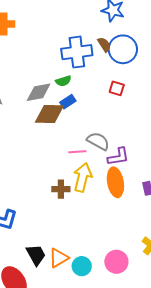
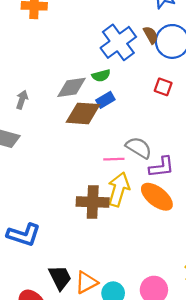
blue cross: (77, 52) -> (118, 42), turned -32
orange ellipse: (115, 182) -> (157, 197), turned -44
brown cross: (61, 189) -> (93, 202), size x1.5

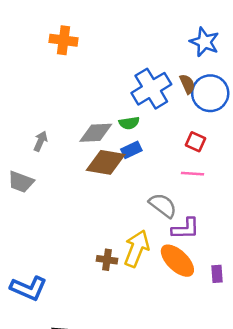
pink line: (114, 159) -> (193, 174), moved
brown cross: (93, 202) -> (107, 260), size x0.6

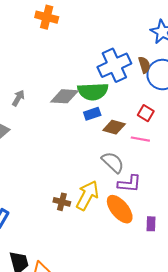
green semicircle: (129, 123) -> (93, 91), size x1.8
brown diamond: (106, 162) -> (114, 127), moved, size x0.7

